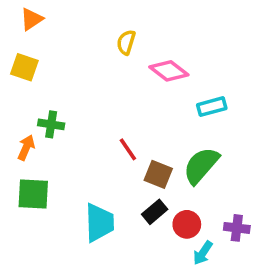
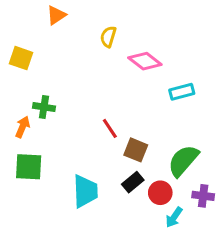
orange triangle: (32, 19) -> (56, 15), moved
green semicircle: (201, 165) -> (183, 161), moved

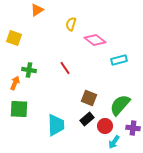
red line: (110, 128) -> (65, 68), moved

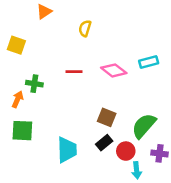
pink diamond: (95, 40) -> (114, 70), moved
cyan rectangle: (119, 60) -> (149, 62), moved
red line: (65, 68) -> (74, 72), moved, turned -56
cyan arrow: (114, 142) -> (137, 170), turned -40

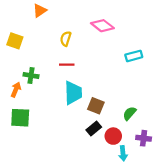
yellow semicircle: (85, 28) -> (66, 39), moved
pink diamond: (114, 70) -> (102, 26), moved
green semicircle: (144, 126) -> (129, 113), size x0.6
cyan trapezoid: (67, 150) -> (73, 93), moved

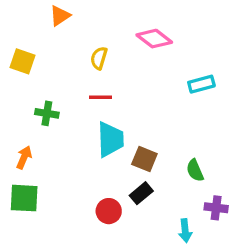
orange arrow: (16, 90) -> (24, 157), moved
green semicircle: (129, 113) -> (195, 170), turned -64
green square: (20, 118) -> (24, 198), moved
red circle: (113, 136) -> (109, 211), moved

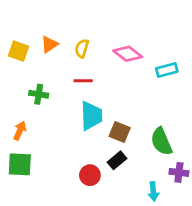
orange triangle: (60, 16) -> (49, 44), moved
pink diamond: (154, 39) -> (128, 54), moved
green semicircle: (195, 170) -> (161, 141), size x1.5

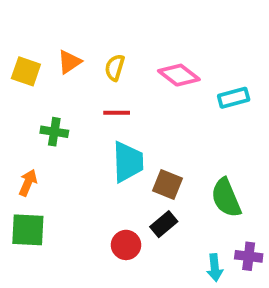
purple cross: (179, 172) -> (249, 256), moved

